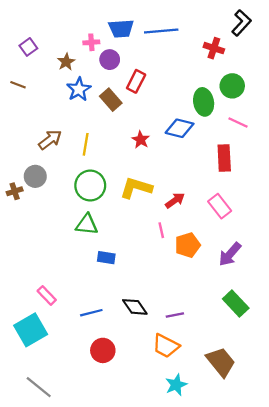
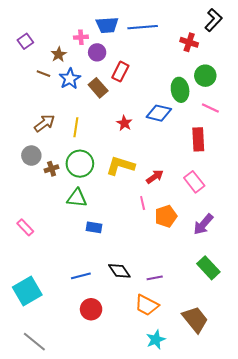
brown line: (18, 85) -> (43, 74), moved
brown cross: (15, 191) -> (52, 169), moved
pink rectangle: (47, 295) -> (25, 227), moved

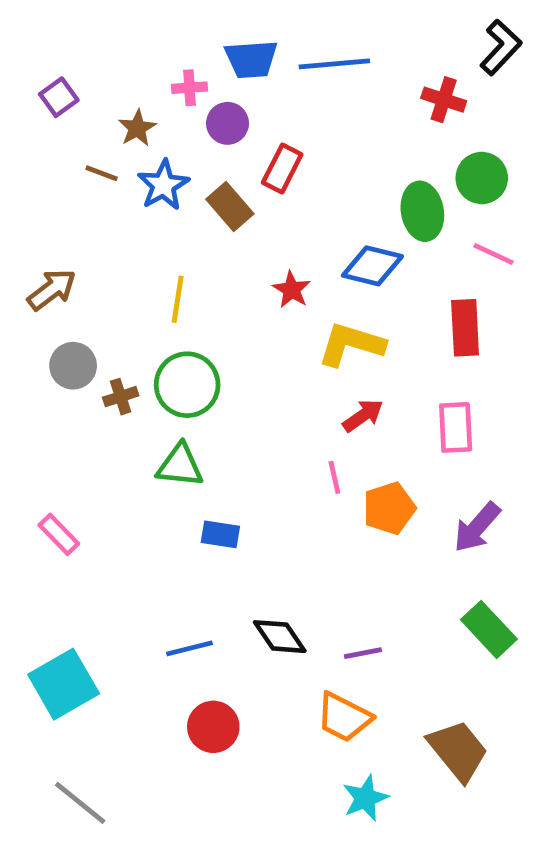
brown arrow: (44, 123) -> (52, 290), moved
yellow L-shape: (120, 166) -> (351, 344), moved
pink rectangle: (194, 182) -> (456, 427), turned 35

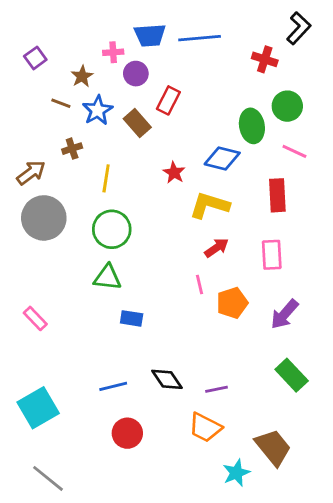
gray circle: (73, 366) -> (44, 218), size x1.6
brown cross: (121, 397) -> (72, 149), moved
cyan star: (365, 798) -> (236, 473), moved

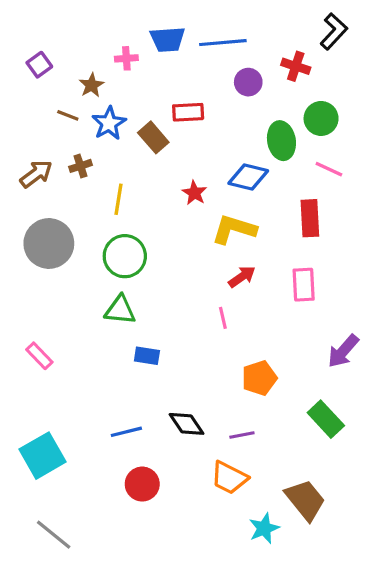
purple circle: (136, 74) -> (248, 82), moved
red rectangle: (168, 100) -> (188, 112), turned 60
brown arrow: (31, 173) -> (36, 174), moved
orange pentagon: (232, 303) -> (259, 378), moved
purple arrow: (284, 314) -> (343, 351), moved

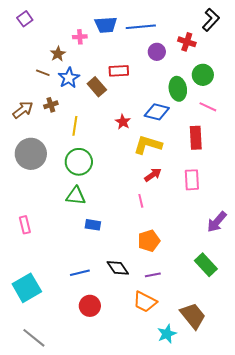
purple square: (39, 65) -> (25, 19), moved
pink rectangle: (39, 356) -> (25, 225), turned 30
orange pentagon: (259, 378) -> (149, 241), moved

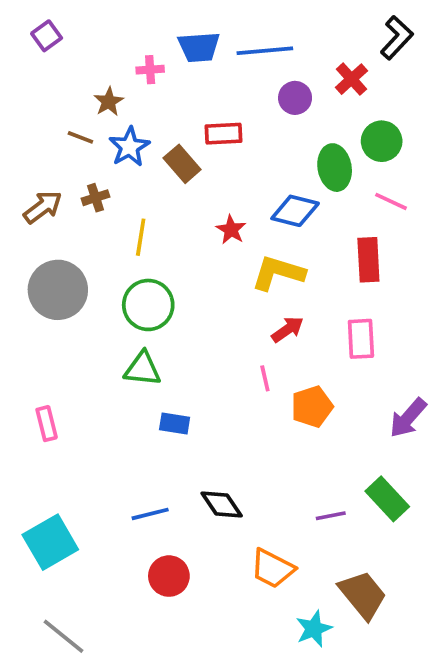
red cross: (187, 42) -> (352, 79), turned 30
orange pentagon: (149, 241) -> (312, 407), moved
purple line: (153, 275) -> (331, 516), moved

